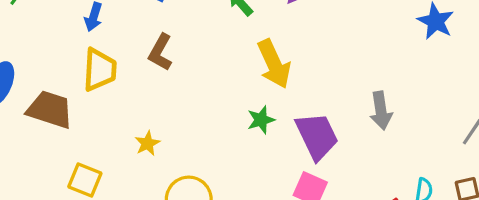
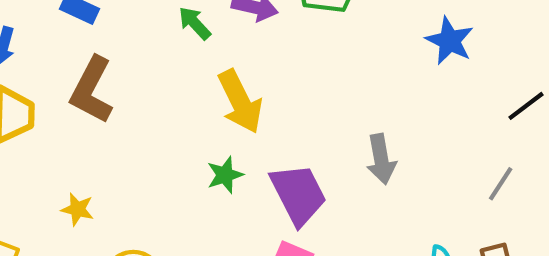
brown L-shape: (160, 52) -> (92, 90), size x1.4
yellow star: (147, 143) -> (77, 209), turned -30

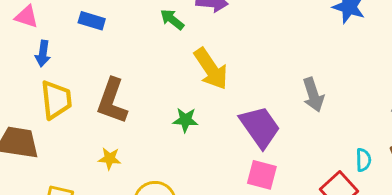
brown L-shape: (92, 90) -> (112, 101), moved
green star: (225, 175) -> (185, 120), moved, turned 30

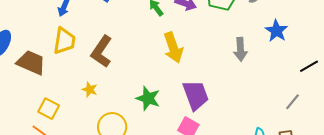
gray arrow: (313, 95) -> (240, 49), moved
green star: (185, 120) -> (148, 98), moved, size x1.4

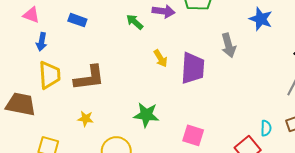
yellow arrow: (173, 48) -> (161, 58), size x0.6
brown L-shape: (102, 52) -> (89, 78), turned -120
purple trapezoid: (196, 95) -> (193, 68), moved, turned 36

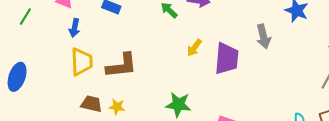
yellow arrow: (161, 58) -> (194, 48), turned 66
brown trapezoid: (21, 104) -> (92, 104), moved, size x0.7

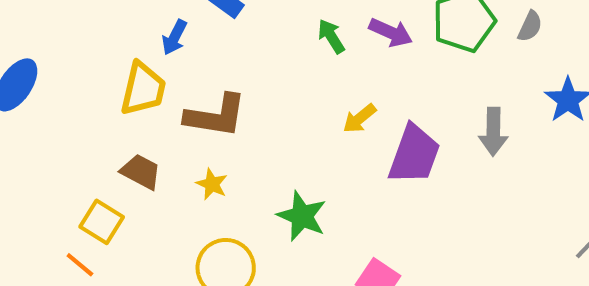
blue arrow: (74, 28) -> (174, 37), moved
yellow star: (117, 107) -> (212, 184), moved

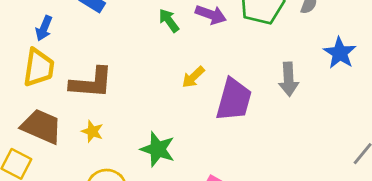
blue arrow: (174, 37) -> (44, 28), moved
brown trapezoid: (141, 172) -> (41, 126), size x1.4

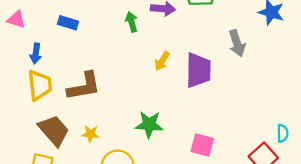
green arrow: (169, 20) -> (132, 22), turned 36
brown trapezoid: (41, 126) -> (54, 130), turned 40
yellow star: (92, 131) -> (90, 134), moved

